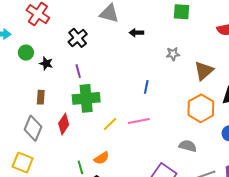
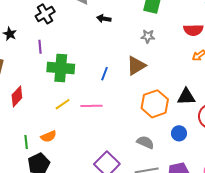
gray star: (173, 54) -> (148, 36), moved
brown triangle: (204, 71) -> (136, 66), moved
green cross: (86, 98) -> (61, 68), moved
gray semicircle: (188, 146) -> (145, 142), moved

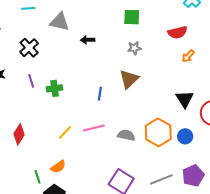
green cross: (61, 68) -> (55, 88), moved, size x0.6
black triangle: (186, 97) -> (185, 99), turned -48
orange hexagon: (155, 104) -> (158, 132), moved
gray semicircle: (145, 142) -> (126, 135), moved

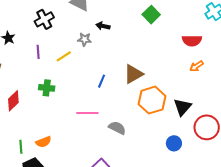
green square: (132, 17) -> (151, 15), turned 30
gray star: (134, 48) -> (85, 39), moved
green cross: (55, 88) -> (47, 88), moved
yellow line: (65, 132) -> (64, 56), moved
orange hexagon: (158, 132) -> (152, 100), moved

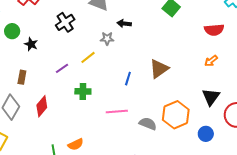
purple line: (38, 52) -> (62, 68), moved, turned 64
orange arrow: (196, 66) -> (211, 61), moved
green cross: (47, 88) -> (83, 91), moved
orange hexagon: (152, 100) -> (176, 115), moved

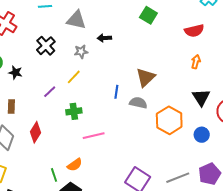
gray star: (107, 38) -> (81, 52), moved
orange arrow: (211, 61) -> (196, 62), turned 152
pink line: (117, 112) -> (94, 136), moved
gray semicircle: (148, 124) -> (138, 103), moved

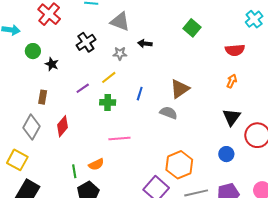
blue line: (116, 92) -> (140, 94), moved
green cross: (74, 111) -> (108, 102), moved
orange hexagon: (169, 120) -> (179, 165), moved

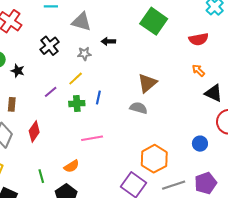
green square: (192, 28) -> (154, 21), size x1.5
orange arrow: (232, 81) -> (198, 70), turned -64
blue line: (140, 94) -> (98, 98), moved
black triangle: (232, 117) -> (213, 93), moved, turned -36
green line: (74, 171) -> (41, 176), moved

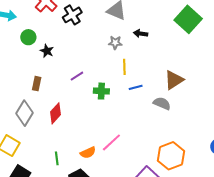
black cross: (50, 46) -> (72, 15), moved
yellow line: (76, 79) -> (124, 67), moved, turned -56
blue line: (98, 98) -> (136, 87), moved, turned 56
pink line: (92, 138) -> (111, 142), moved, turned -40

